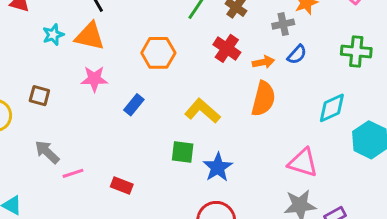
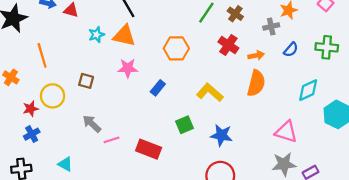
blue semicircle: (297, 55) -> (291, 50), moved
green square: (183, 152) -> (184, 125), moved, turned -30
blue star: (218, 167) -> (221, 135), turned -30
red rectangle: (122, 186) -> (149, 149), size x1.5

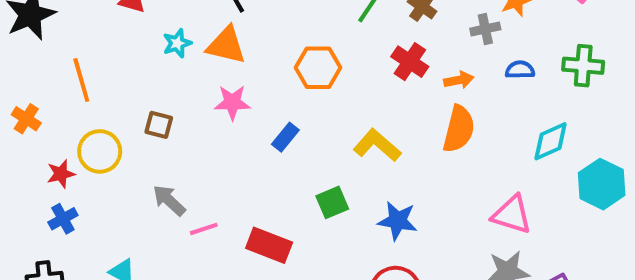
blue semicircle: (291, 50) -> (520, 70), turned -133

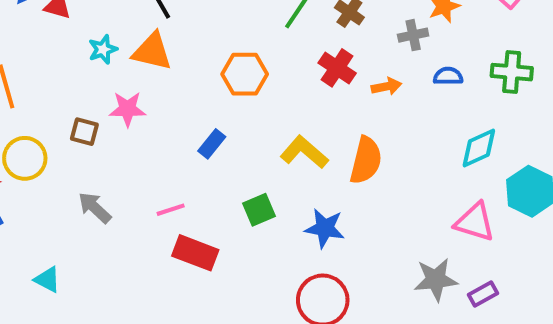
pink star: (232, 102) -> (128, 109), moved
orange semicircle: (459, 129) -> (366, 160), moved
pink triangle: (512, 215) -> (475, 222), moved
pink line: (204, 229) -> (171, 210), moved

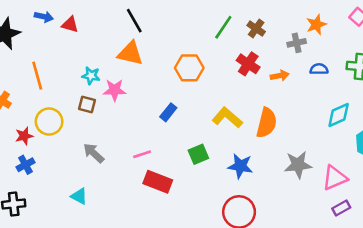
cyan star: (103, 49) -> (91, 76), moved, turned 30
pink triangle: (475, 222) -> (335, 178), moved, turned -40
cyan triangle: (47, 280) -> (79, 196), moved
gray star: (436, 280) -> (298, 165), moved

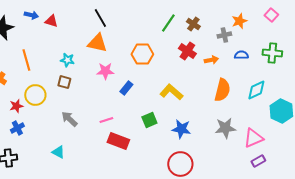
pink star: (115, 90) -> (105, 71), moved
orange semicircle: (267, 123) -> (222, 90), moved

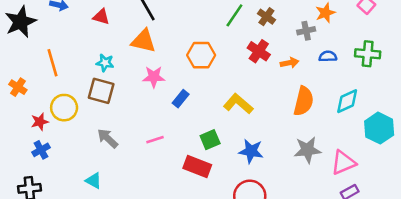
red triangle: (51, 21) -> (101, 17), moved
brown square: (64, 82) -> (101, 91), size x1.5
red rectangle: (118, 141) -> (197, 167), moved

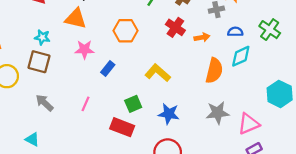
green cross: (368, 54) -> (270, 30), turned 30
cyan diamond: (347, 101) -> (241, 56), moved
pink line: (155, 140) -> (86, 104), turned -48

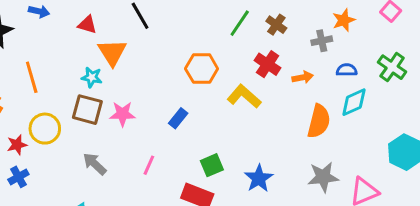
orange triangle: (76, 18) -> (112, 52), moved, turned 45
pink star: (84, 50) -> (122, 114), moved
yellow L-shape: (158, 73) -> (244, 96), moved
blue star: (169, 114) -> (259, 178), turned 30

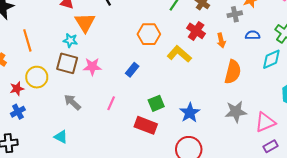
orange arrow: (303, 77) -> (221, 40), turned 88
cyan diamond: (354, 102) -> (271, 59), moved

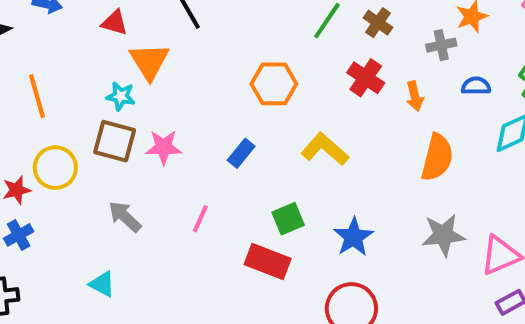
yellow L-shape: (179, 54) -> (325, 149), moved

